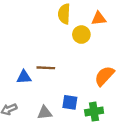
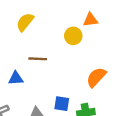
yellow semicircle: (64, 14) -> (25, 22), moved, turned 36
brown line: (46, 68) -> (38, 59), moved

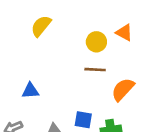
orange triangle: (90, 20) -> (124, 33), moved, turned 35
brown line: (38, 59) -> (95, 70), moved

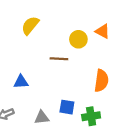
brown line: (95, 70) -> (59, 59), moved
orange semicircle: (123, 89) -> (101, 81), turned 145

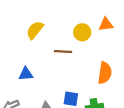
yellow semicircle: (30, 25) -> (35, 30), moved
orange triangle: (103, 31) -> (106, 24), turned -35

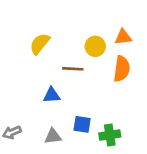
orange semicircle: (105, 73) -> (122, 69), moved
blue triangle: (26, 74) -> (52, 95), moved

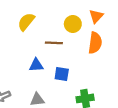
orange triangle: (123, 37) -> (96, 16), turned -40
blue square: (82, 124) -> (62, 74), moved

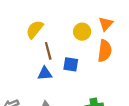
brown line: (54, 43) -> (48, 51), moved, turned 72
blue square: (62, 74) -> (71, 64), moved

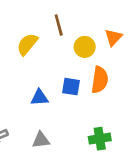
brown line: (48, 51) -> (59, 25), moved
orange semicircle: (105, 51) -> (100, 80), moved

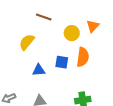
brown line: (59, 25) -> (44, 17), moved, turned -56
yellow semicircle: (27, 44) -> (27, 42), moved

